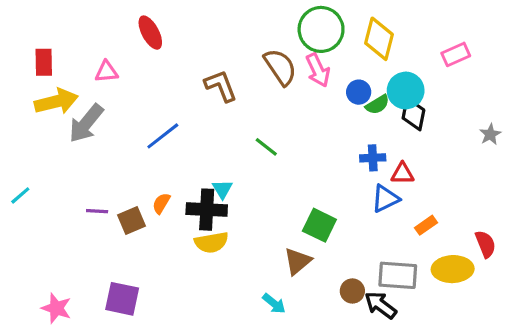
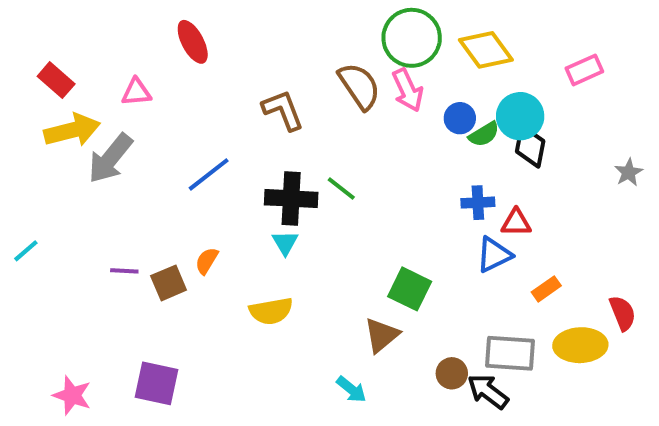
yellow diamond: (379, 39) -> (486, 50), turned -51
red rectangle: (44, 62) -> (56, 80), turned -48
black cross: (207, 210) -> (291, 199), moved

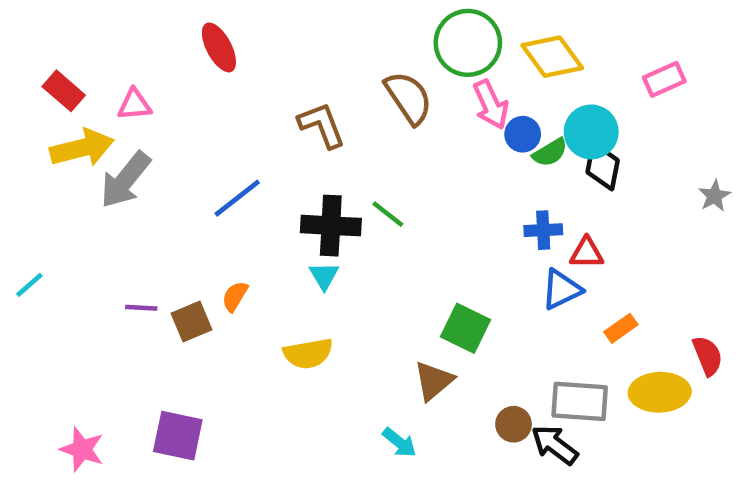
pink arrow: (408, 90) -> (491, 105), moved
pink triangle: (136, 92) -> (134, 105), moved

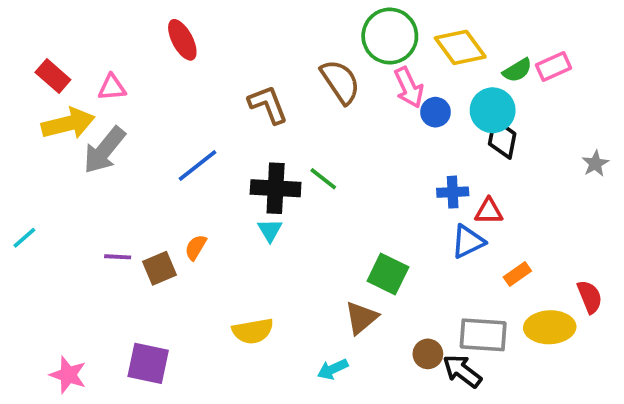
green semicircle: (550, 152) -> (517, 70), moved
yellow semicircle: (308, 353) -> (253, 331), moved
cyan arrow: (399, 442) -> (333, 369), turned 116

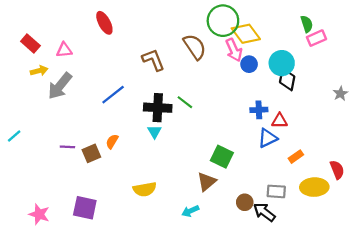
yellow diamond: (460, 47) -> (246, 34), moved
green semicircle: (517, 70) -> (307, 24), moved, turned -77
yellow arrow: (68, 124) -> (39, 71), size x0.6
gray rectangle: (483, 335) -> (276, 191), size x0.7

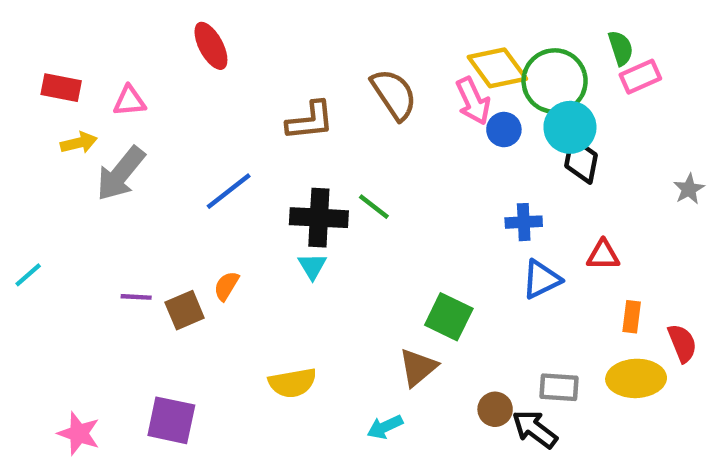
green circle: (223, 21) -> (555, 81), moved
red rectangle: (30, 44) -> (61, 88), turned -30
brown L-shape: (153, 60) -> (310, 121), turned 105
red triangle: (280, 121) -> (603, 255), moved
orange rectangle: (296, 157) -> (632, 317), moved, turned -48

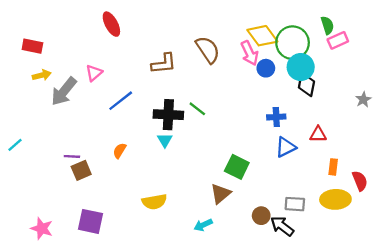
pink triangle: (129, 101) -> (94, 73), moved, turned -36
brown square: (185, 310) -> (81, 170), moved

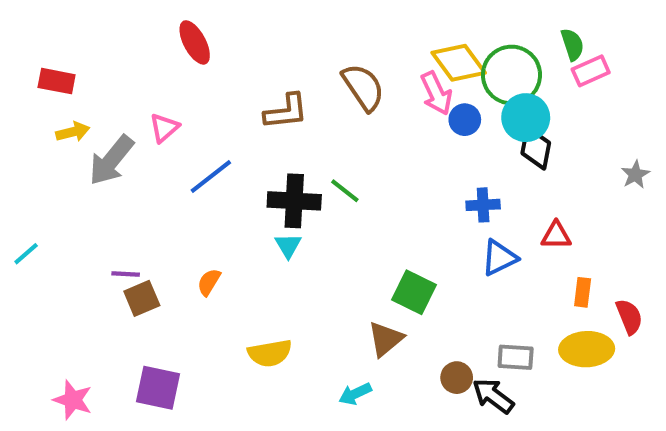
orange semicircle: (120, 151) -> (209, 282), moved

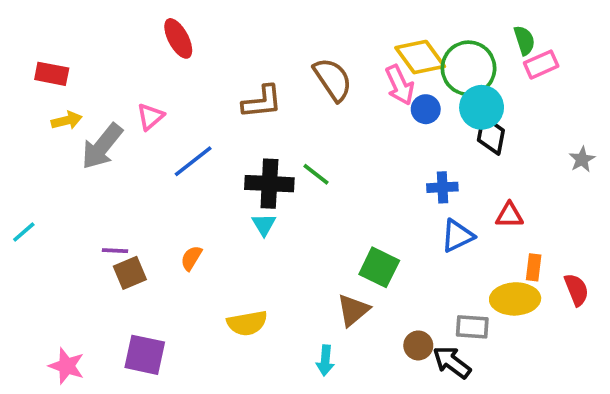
yellow ellipse: (587, 349) -> (515, 299), moved
cyan arrow: (355, 394) -> (325, 360), turned -60

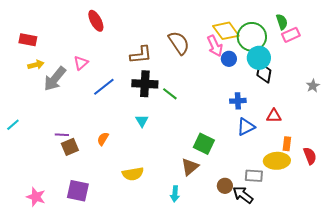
black cross: (269, 184) -> (145, 84), moved

